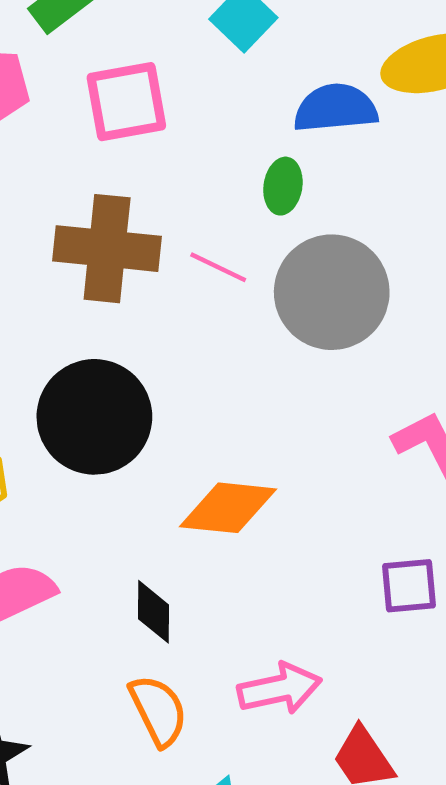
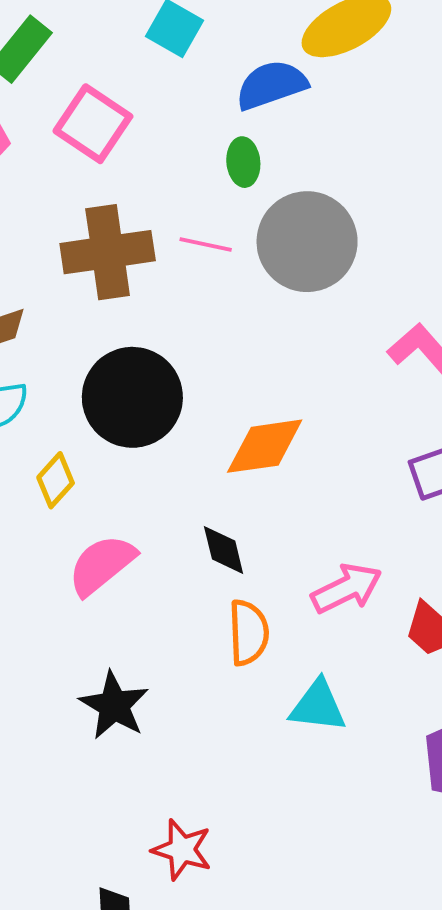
pink square: (126, 102) -> (93, 124), turned -32
orange semicircle: (158, 710) -> (249, 633), turned 38

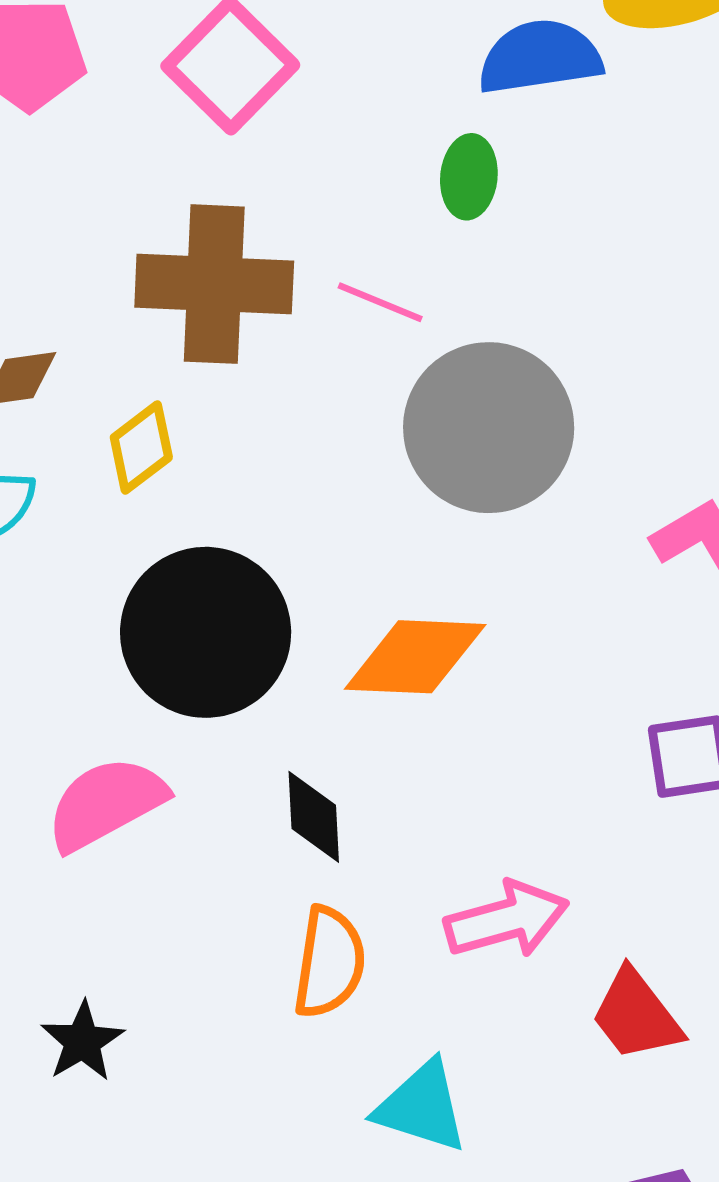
gray circle: (307, 242) -> (489, 428), moved
black circle: (132, 397) -> (206, 632), moved
yellow diamond: (56, 480) -> (141, 448), moved
black star: (114, 705) -> (82, 1041), size x0.7

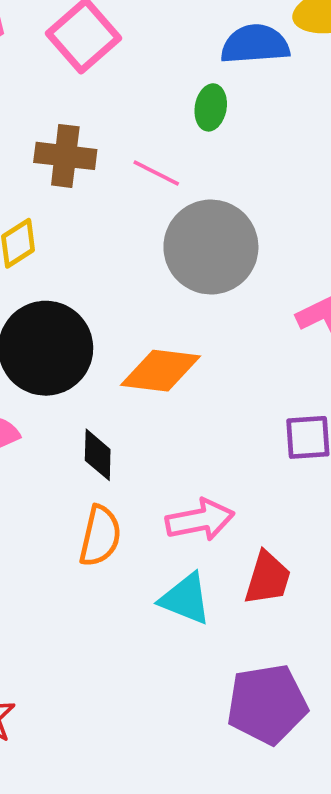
brown cross: (214, 284) -> (65, 156), size x0.7
red trapezoid: (636, 1015) -> (268, 578), turned -130
cyan triangle: (422, 1107) -> (186, 599), moved

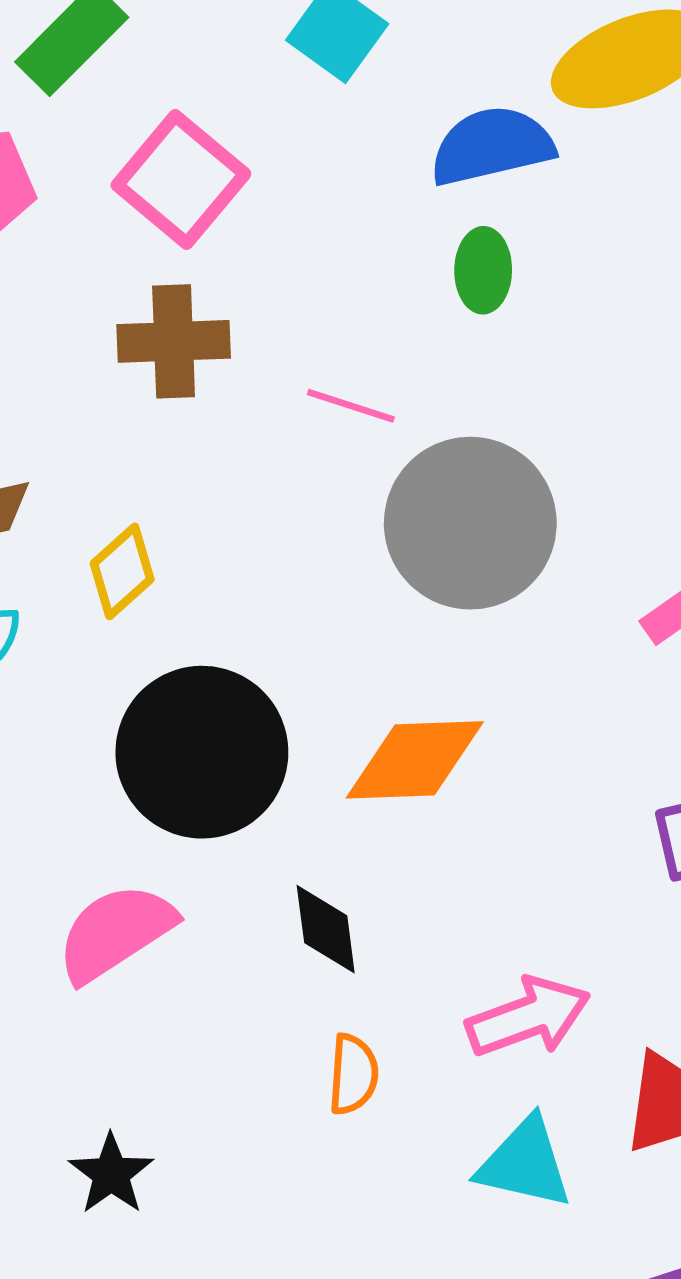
green ellipse: (211, 107) -> (483, 270), moved
brown cross: (65, 156) -> (174, 341), moved
orange semicircle: (100, 536) -> (353, 1074), size x0.7

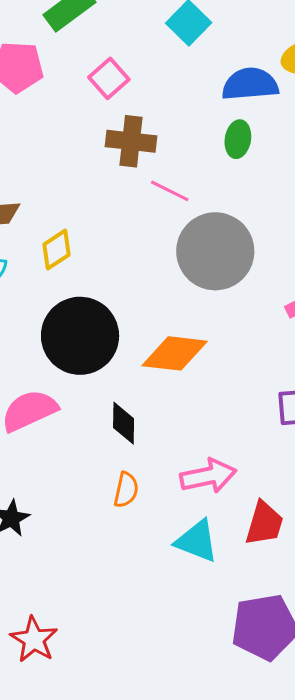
pink square: (181, 179) -> (109, 78), size x0.7
brown cross: (174, 341) -> (131, 141), moved

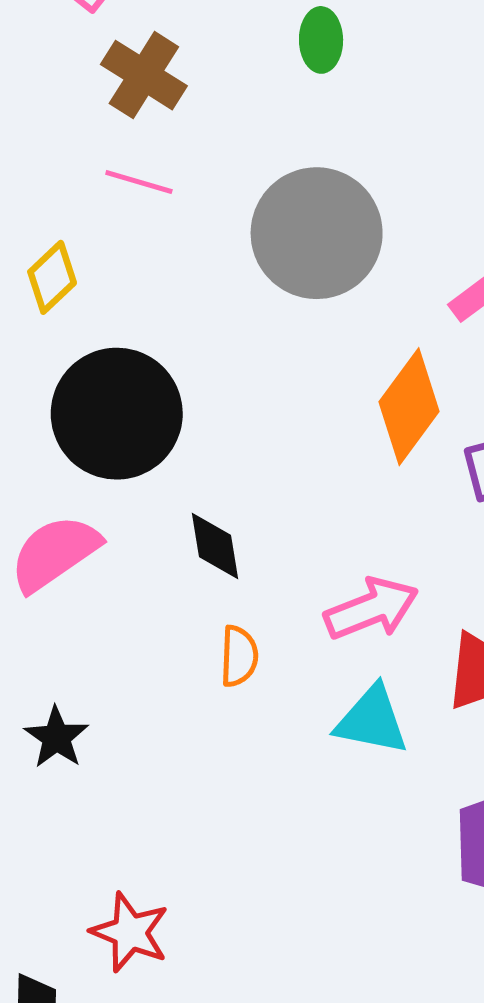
brown cross: (131, 141) -> (144, 75), turned 36
pink line: (170, 191) -> (139, 182), moved
orange diamond: (175, 353) -> (409, 407), moved, turned -50

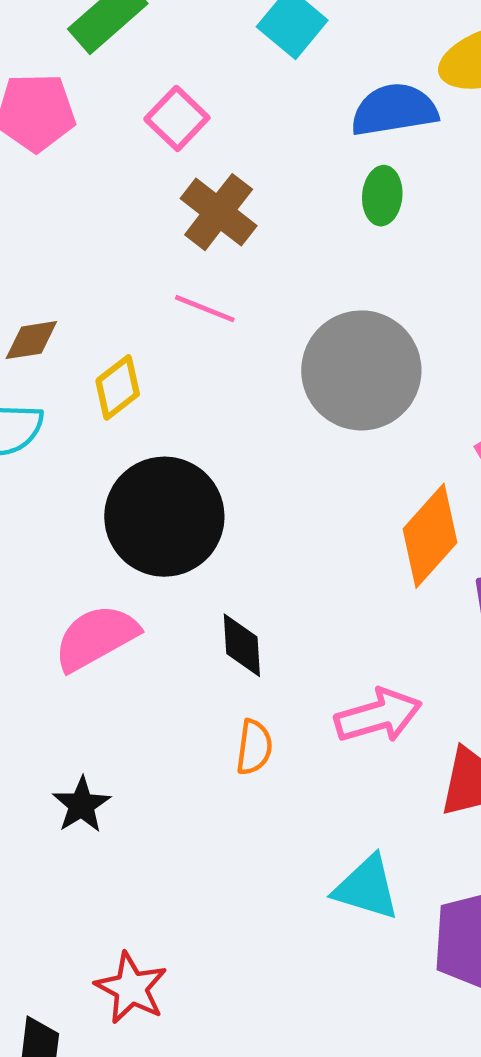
cyan triangle: (372, 720) -> (367, 888), moved

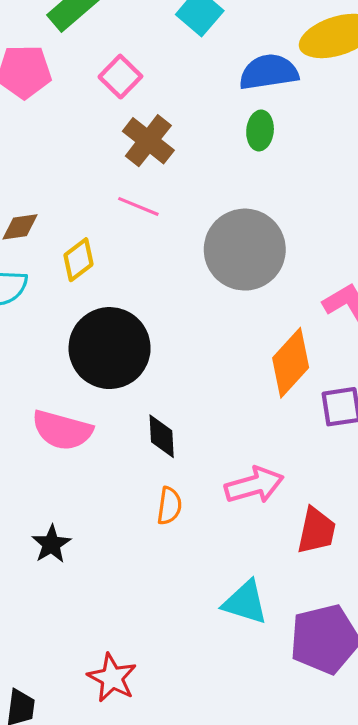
pink semicircle: (96, 638) -> (62, 430), turned -136
red star: (131, 988) -> (112, 678), moved

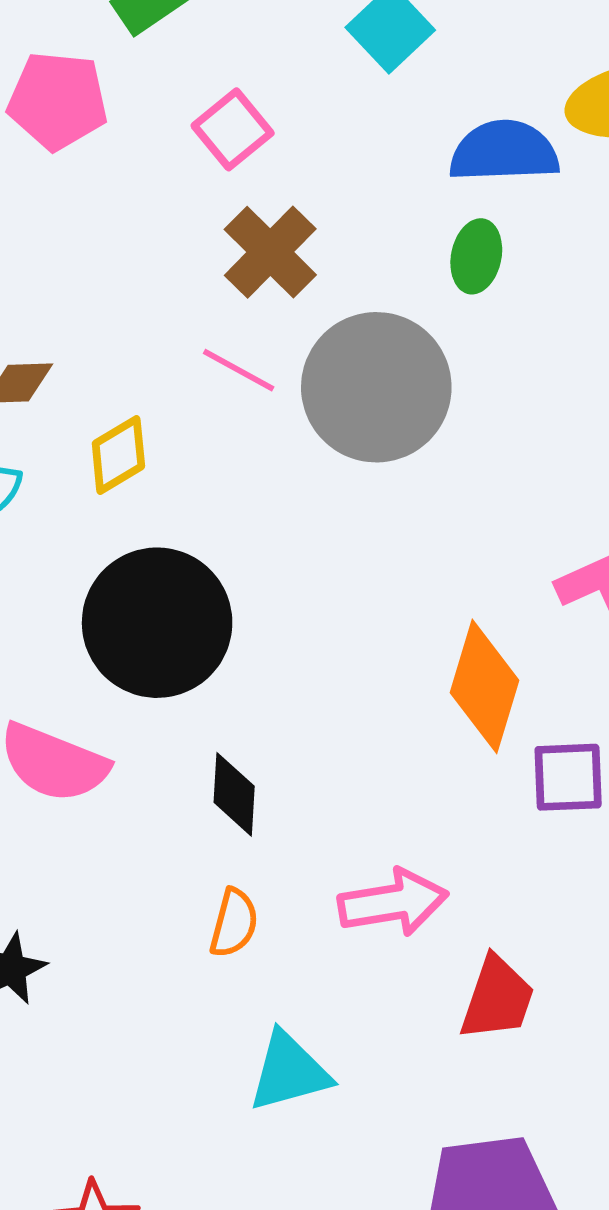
gray circle: (245, 250) -> (376, 387), moved
orange diamond: (291, 363) -> (485, 686), turned -32
cyan triangle: (245, 602) -> (289, 1072), moved, turned -39

